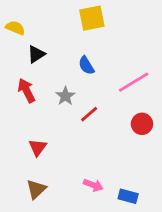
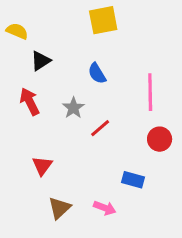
pink line: (134, 82) -> (150, 92), turned -60
brown triangle: (36, 189) -> (59, 208), moved
blue rectangle: (128, 196) -> (133, 180), moved

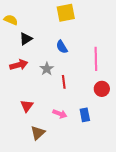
red arrow: (30, 102) -> (19, 65), turned 102
red line: (100, 128) -> (64, 82), turned -56
blue rectangle: (133, 180) -> (85, 115), turned 64
pink arrow: (105, 208) -> (60, 114), moved

